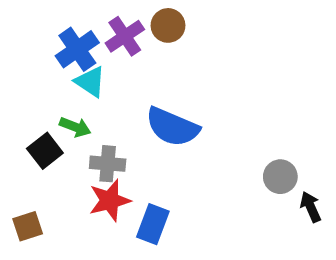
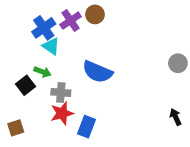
gray circle: (280, 177) -> (178, 63), moved

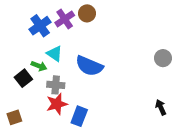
cyan triangle: (51, 46) -> (55, 54), moved

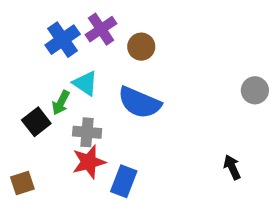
brown circle: (87, 13) -> (141, 47), moved
green arrow: (39, 66) -> (61, 103), turned 96
black arrow: (161, 107) -> (232, 167), moved

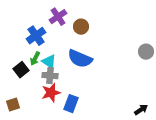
blue cross: (63, 40) -> (36, 36), moved
cyan triangle: (85, 83) -> (49, 62), moved
black arrow: (232, 167) -> (141, 110), moved, turned 80

